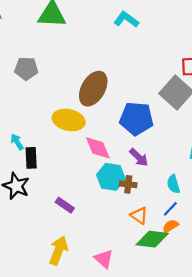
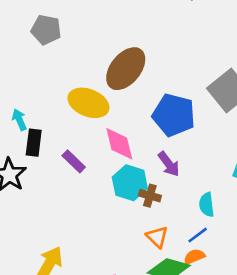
purple rectangle: (65, 205) -> (74, 161), moved

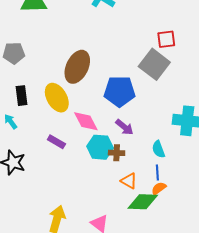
yellow ellipse: (88, 103) -> (57, 98), turned 52
black rectangle: (34, 143) -> (21, 96), moved
blue line: (198, 235) -> (157, 172), turned -42

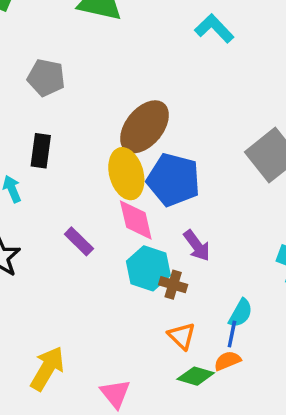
blue pentagon: (119, 91) -> (173, 180), moved
yellow ellipse: (57, 98) -> (126, 174), moved
cyan semicircle: (158, 149) -> (241, 313), moved, turned -144
green diamond: (143, 202) -> (196, 376), size x0.7

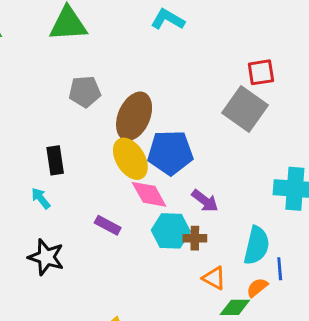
gray pentagon: (46, 78) -> (85, 92), moved
cyan semicircle: (241, 313) -> (257, 245), size x1.5
blue line: (232, 334) -> (280, 269), moved

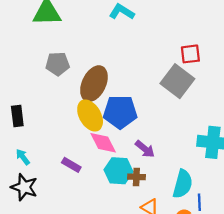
black rectangle: (55, 160) -> (17, 116), moved
cyan arrow: (41, 198) -> (23, 157), moved

